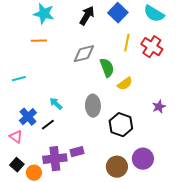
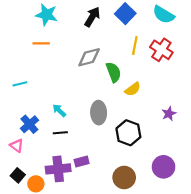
black line: (48, 125) -> (60, 133), moved, turned 32
purple circle: (143, 159) -> (164, 167), moved

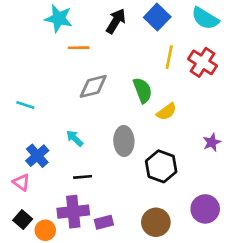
orange line: (41, 43) -> (79, 48), moved
gray diamond: (89, 57) -> (93, 86), moved
cyan line: (20, 84) -> (25, 105), turned 32
black line: (60, 133) -> (83, 177), moved
purple rectangle: (82, 162) -> (104, 222), moved

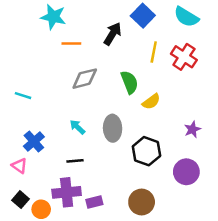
black arrow: (116, 21) -> (113, 34), moved
cyan arrow: (75, 138) -> (77, 127), moved
purple circle: (205, 209) -> (186, 172), moved

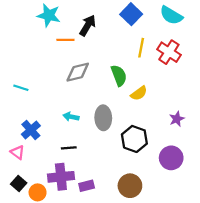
black arrow: (113, 34) -> (88, 25), moved
cyan arrow: (77, 127) -> (71, 117), turned -32

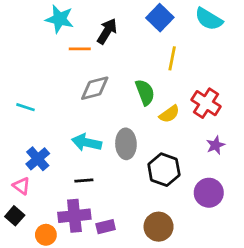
red cross: (169, 52) -> (206, 103), moved
cyan arrow: (71, 117) -> (87, 142), size x1.5
black square: (19, 183) -> (15, 216), moved

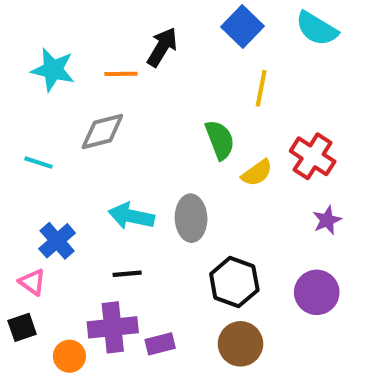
cyan star: (59, 19) -> (53, 70), moved
gray diamond: (95, 88) -> (102, 132), moved
black hexagon: (164, 170) -> (234, 282), moved
black square: (15, 216) -> (22, 327), turned 30

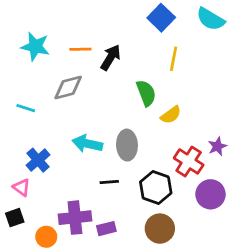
black arrow: (162, 47) -> (111, 57), moved
red cross: (313, 156) -> (189, 161), moved
black line: (127, 274) -> (109, 182), moved

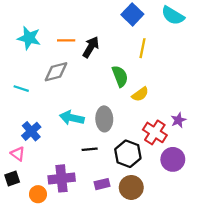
purple rectangle: (106, 229) -> (102, 184), moved

